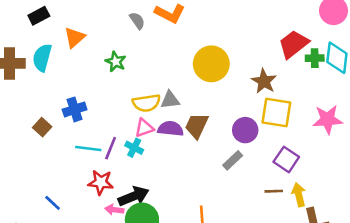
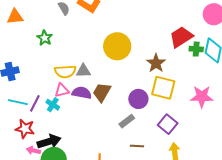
orange triangle: (75, 37) -> (15, 17), turned 30
brown line: (274, 191) -> (137, 146), moved

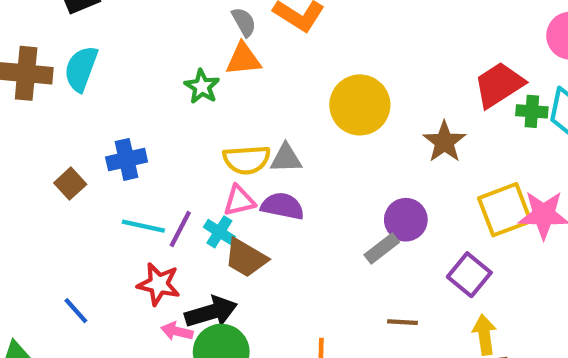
orange triangle: (15, 17) -> (243, 59), moved
yellow square: (163, 88) -> (505, 210), moved, turned -35
brown trapezoid: (102, 92) -> (246, 258), moved, turned -90
gray rectangle: (127, 121) -> (382, 248), moved

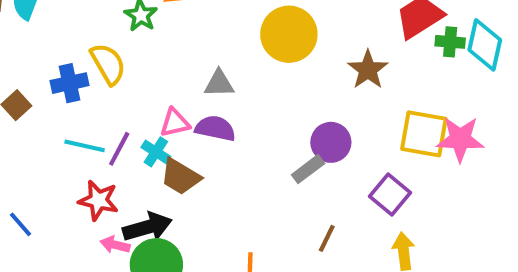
yellow semicircle: (247, 160) -> (108, 64), moved, turned -117
yellow square: (505, 210) -> (424, 134), turned 30
brown line: (402, 322) -> (327, 238), turned -68

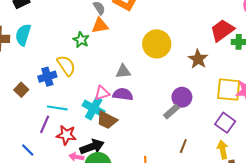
purple line: (119, 149) -> (45, 124), moved
cyan cross: (156, 152) -> (94, 108), size x1.5
purple square: (390, 195) -> (225, 123), moved

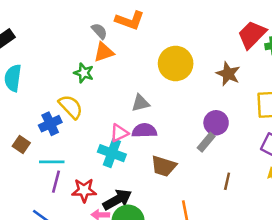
cyan line: (57, 108) -> (52, 162), moved
brown trapezoid: (107, 120) -> (164, 166), moved

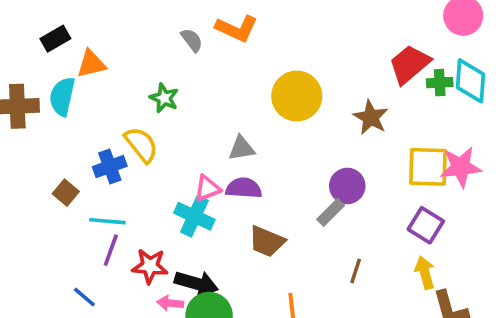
orange triangle: (104, 52) -> (91, 64), moved
black arrow: (117, 200) -> (196, 283), turned 40

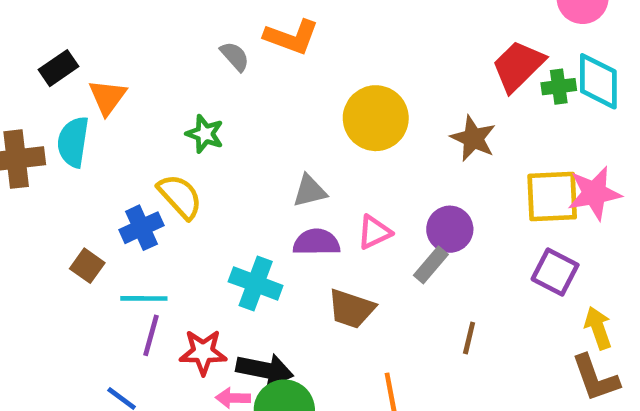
orange triangle: (91, 64) -> (107, 97), turned -36
pink triangle: (207, 188) -> (374, 232), moved
yellow arrow: (425, 273) -> (598, 328), moved

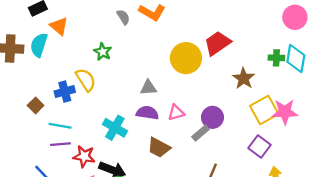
red trapezoid: (518, 66) -> (217, 43), moved
orange triangle: (107, 97) -> (59, 26), turned -36
brown star: (473, 138) -> (244, 78), moved
yellow square: (552, 197) -> (264, 110), turned -36
purple line: (151, 335) -> (61, 144), turned 60

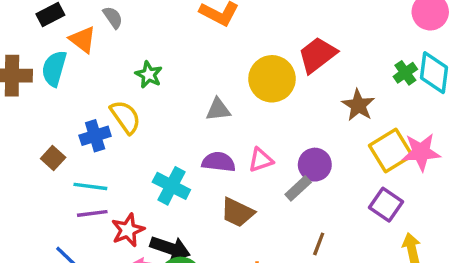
gray semicircle: (123, 17) -> (113, 17), moved
green cross: (276, 58) -> (405, 73), turned -35
gray triangle: (148, 88) -> (218, 110), moved
red star: (84, 156) -> (128, 230), turned -30

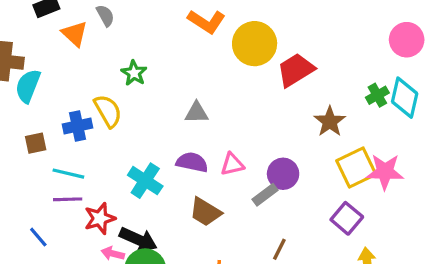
cyan semicircle: (54, 69) -> (28, 86), moved
yellow circle: (272, 79) -> (255, 44), moved
brown square: (53, 158) -> (36, 143), turned 30

